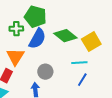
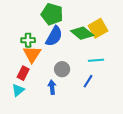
green cross: (16, 29) -> (28, 40), moved
yellow square: (91, 42) -> (98, 28), moved
blue line: (82, 80) -> (88, 81), moved

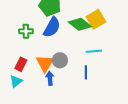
orange triangle: (32, 54) -> (45, 63), moved
blue line: (88, 81) -> (86, 72), turned -32

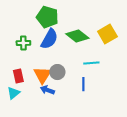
yellow square: (96, 19) -> (107, 34), moved
red rectangle: (21, 64) -> (18, 76), turned -40
blue arrow: (50, 78) -> (47, 90), turned -64

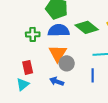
blue semicircle: (49, 39) -> (59, 30), turned -120
orange triangle: (42, 75) -> (58, 53), moved

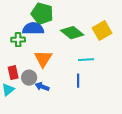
blue semicircle: (59, 30) -> (33, 29), moved
gray circle: (67, 63) -> (29, 78), moved

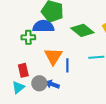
gray circle: (29, 78) -> (39, 83), moved
blue line: (78, 81) -> (67, 65), moved

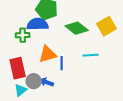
orange triangle: (53, 56) -> (48, 54), turned 42
red rectangle: (23, 70) -> (18, 68), size x1.5
cyan triangle: (18, 87) -> (21, 90), moved

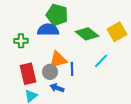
green cross: (23, 35) -> (21, 41), moved
cyan line: (91, 55) -> (101, 61), turned -42
gray circle: (34, 81) -> (50, 72), moved

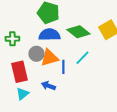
blue semicircle: (48, 30) -> (49, 35), moved
cyan line: (101, 61) -> (82, 58), moved
gray circle: (50, 72) -> (36, 54), moved

